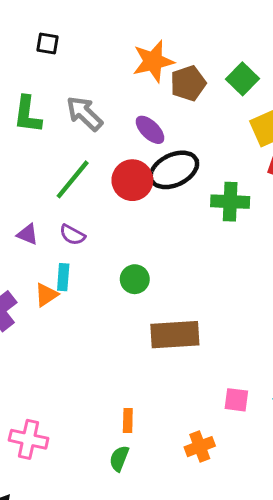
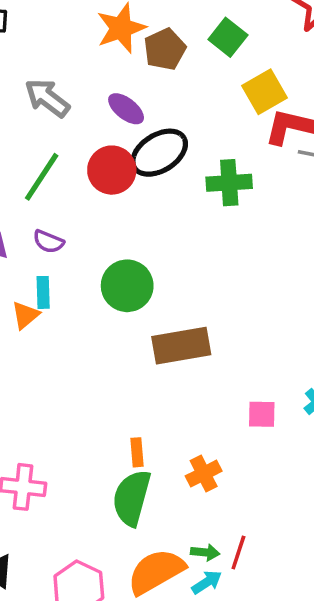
green circle: (135, 279) -> (127, 286), size x1.5
orange cross: (200, 447) -> (204, 474), moved
green semicircle: (119, 458) -> (132, 498), size x1.8

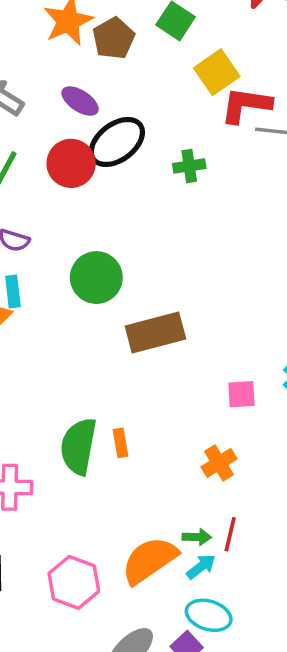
green cross: (229, 183) -> (189, 166), size x0.7
orange cross: (204, 474) -> (219, 463), moved
green semicircle: (132, 498) -> (78, 446), moved

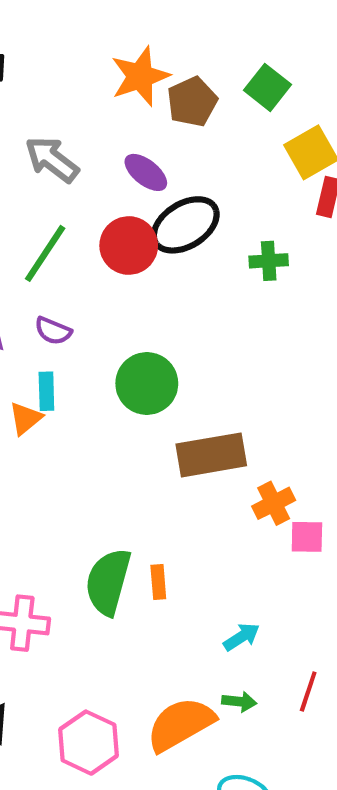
orange cross: (219, 463) -> (274, 503), moved
red line: (230, 534) -> (308, 692), moved
cyan arrow: (201, 567) -> (242, 637), moved

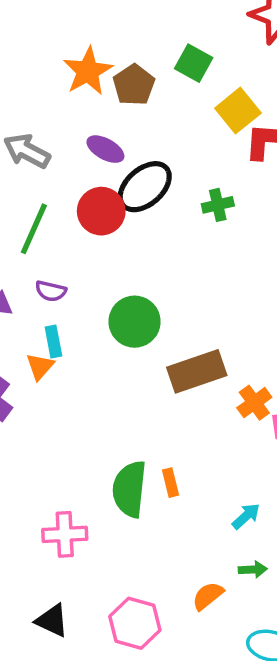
orange semicircle: (181, 724) -> (208, 596), size x0.6

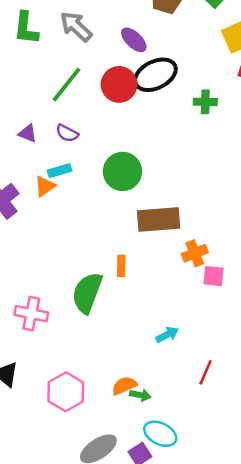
cyan rectangle: (53, 341) -> (60, 171), turned 70
orange rectangle: (171, 483) -> (121, 266), moved
green arrow: (253, 569) -> (140, 395), moved

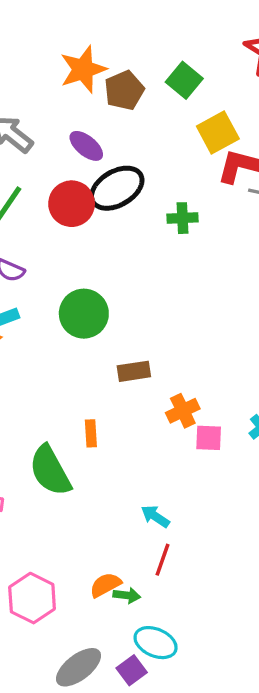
brown rectangle: (159, 220) -> (134, 371), size x0.6
green semicircle: (87, 293) -> (50, 471), turned -45
cyan arrow: (167, 335) -> (155, 516), turned -115
red line: (206, 372) -> (163, 560), moved

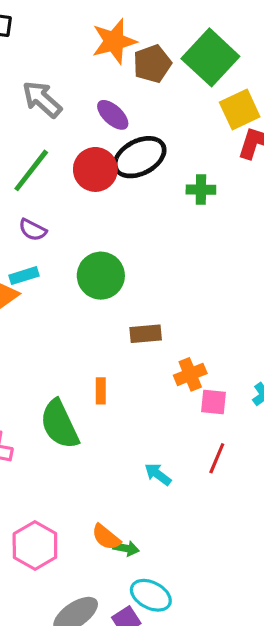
green square: (184, 80) -> (210, 57), size x1.6
red line: (163, 560) -> (217, 458), moved
orange semicircle: (105, 585) -> (106, 537), turned -116

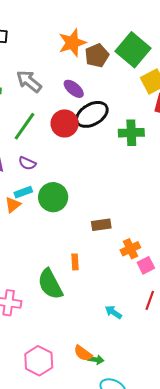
green cross: (201, 190) -> (131, 133), size x1.4
green circle: (101, 276) -> (53, 197), moved
pink square: (214, 402) -> (146, 265), turned -30

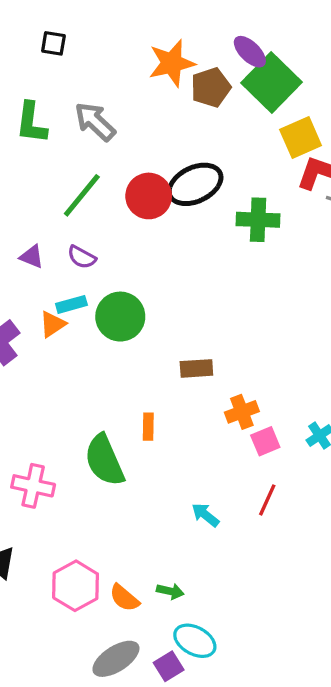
purple ellipse: (74, 89) -> (250, 52), moved
orange semicircle: (83, 353) -> (124, 598), moved

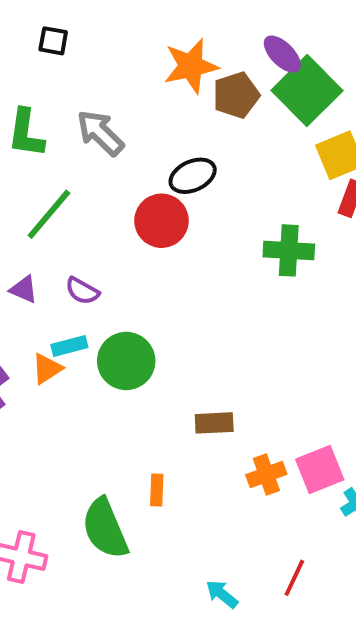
black ellipse: (195, 184) -> (193, 176), moved, size x0.7
green line: (82, 195) -> (49, 214), moved
pink square: (265, 441) -> (320, 470), moved, size x1.4

